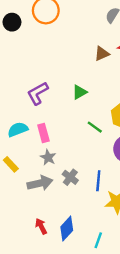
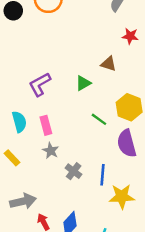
brown triangle: (102, 54) -> (109, 64), moved, turned 42
cyan semicircle: (18, 129) -> (19, 122), turned 96
gray arrow: (40, 183) -> (23, 201), moved

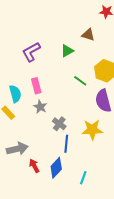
cyan semicircle: (19, 122) -> (15, 94), moved
blue line: (103, 175) -> (66, 144), moved
yellow star: (122, 196) -> (92, 130), moved

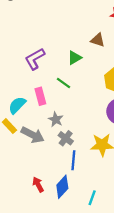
green line: (80, 81) -> (63, 83), moved
cyan semicircle: (15, 94) -> (17, 105), turned -120
gray star: (40, 107) -> (56, 119), moved
gray arrow: (17, 149) -> (33, 135), moved, turned 40

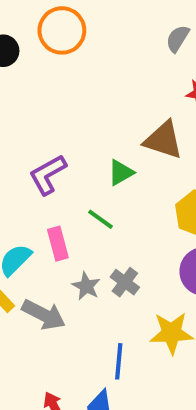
brown triangle: (98, 40) -> (163, 140), size x1.5
gray cross: (66, 138) -> (125, 282), moved

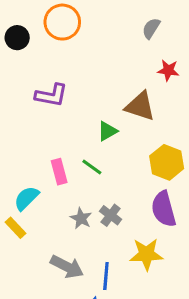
purple L-shape: (48, 175) -> (51, 95), moved, turned -140
pink rectangle: (58, 244) -> (59, 172), moved
gray arrow: (44, 315) -> (67, 267), moved

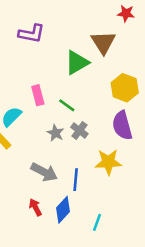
brown triangle: (140, 106) -> (103, 42), turned 40
green triangle: (107, 131) -> (77, 63), size x1.5
green line: (92, 167) -> (67, 105), moved

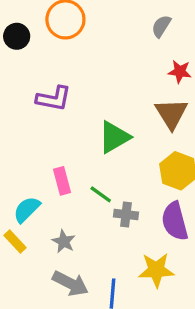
brown triangle: (103, 42) -> (171, 114), moved
gray cross: (79, 130) -> (126, 215), moved, turned -30
gray star: (55, 133) -> (64, 241), moved

